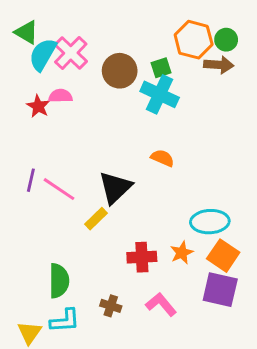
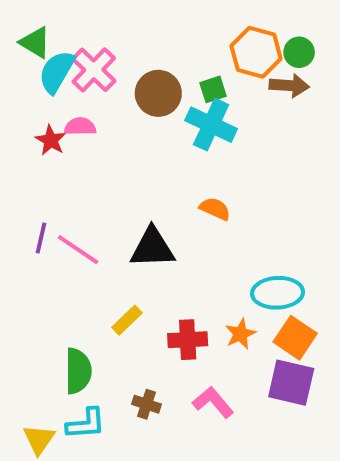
black triangle: (115, 188) -> (152, 248), turned 42
yellow rectangle: (96, 219) -> (127, 320), moved

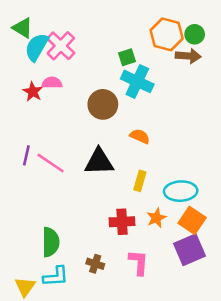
green square: (213, 89) -> (127, 57), moved
brown circle: (158, 93) -> (103, 104), moved
yellow rectangle: (127, 320) -> (140, 181), moved, turned -30
purple square: (291, 383) -> (190, 250), turned -36
pink L-shape: (213, 402) -> (139, 262), turned 44

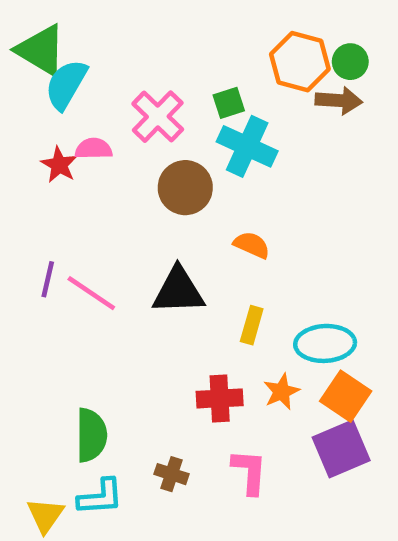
green triangle: (23, 28) -> (41, 50), size x1.4
pink cross: (61, 46) -> (158, 117), moved

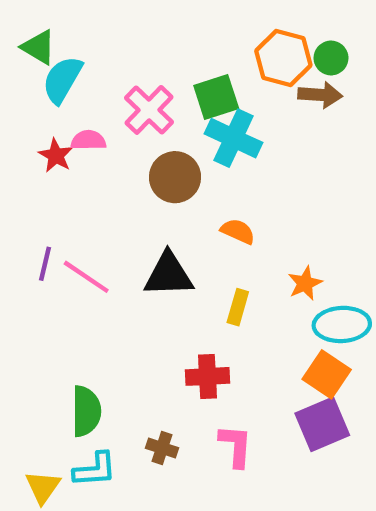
green triangle: (41, 50) -> (38, 47), size x0.7
green square: (229, 103) -> (216, 97), size x1.5
cyan ellipse: (325, 343) -> (342, 324), moved
orange star: (282, 392) -> (305, 283), moved

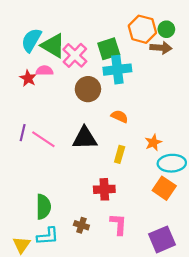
green triangle: (38, 47) -> (53, 46), moved, size x1.4
cyan cross: (234, 138) -> (117, 70), turned -32
purple square: (322, 424) -> (162, 239), moved

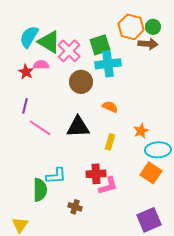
purple line: (23, 133) -> (25, 106), moved
pink L-shape: (118, 224) -> (108, 186), moved, turned 70
cyan L-shape: (48, 236) -> (56, 176), moved

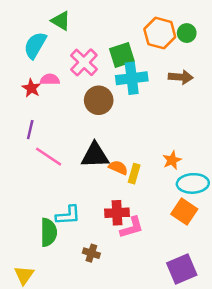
green triangle: (49, 42) -> (61, 21), moved, size x0.7
brown arrow: (148, 44) -> (181, 77), moved
orange semicircle: (110, 107) -> (118, 168), moved

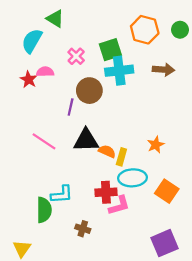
green circle: (187, 33) -> (180, 30), moved
pink cross: (84, 62) -> (76, 56), size x0.7
purple line: (30, 130) -> (71, 107), moved
cyan ellipse: (193, 183) -> (132, 178), moved

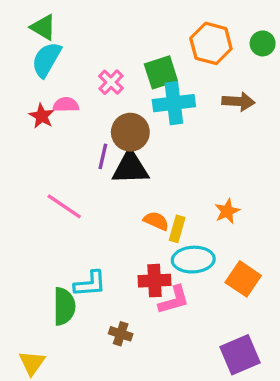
green triangle: (55, 19) -> (43, 27), moved
black triangle: (86, 140) -> (130, 168), moved

